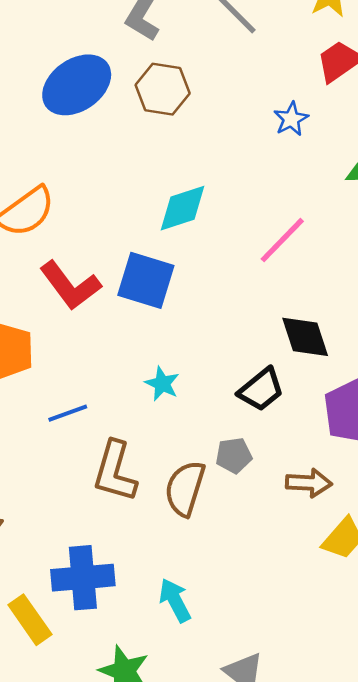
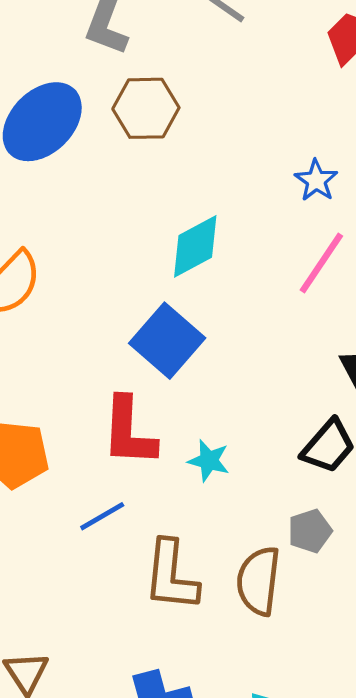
blue star: (291, 119) -> (316, 180), moved
blue square: (146, 280) -> (167, 341), turned 34
red L-shape: (70, 285) -> (129, 432), moved, turned 50

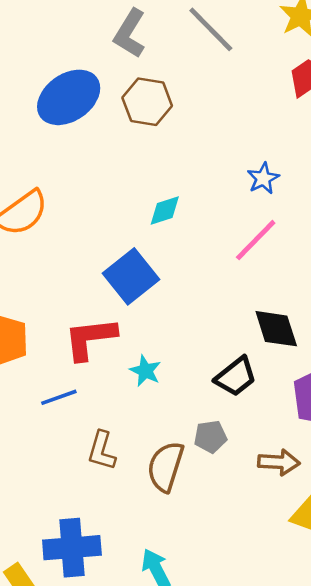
cyan diamond: (195, 246) -> (165, 211), size x0.7
red L-shape: (129, 432) -> (90, 338), turned 70
brown L-shape: (171, 576) -> (102, 451), size x0.7

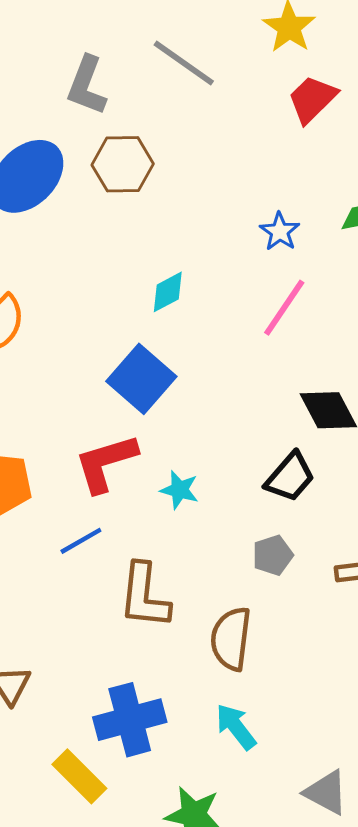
brown L-shape: (102, 451) -> (144, 596), size x1.4
brown semicircle: (166, 467) -> (231, 639), moved

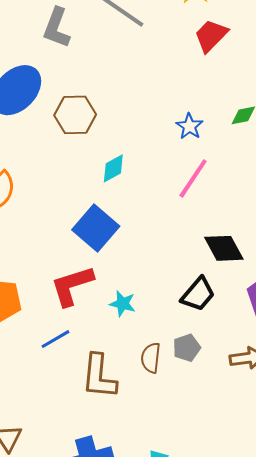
brown hexagon: (123, 164) -> (75, 115), moved
brown semicircle: (231, 639) -> (151, 358), moved, size x0.7

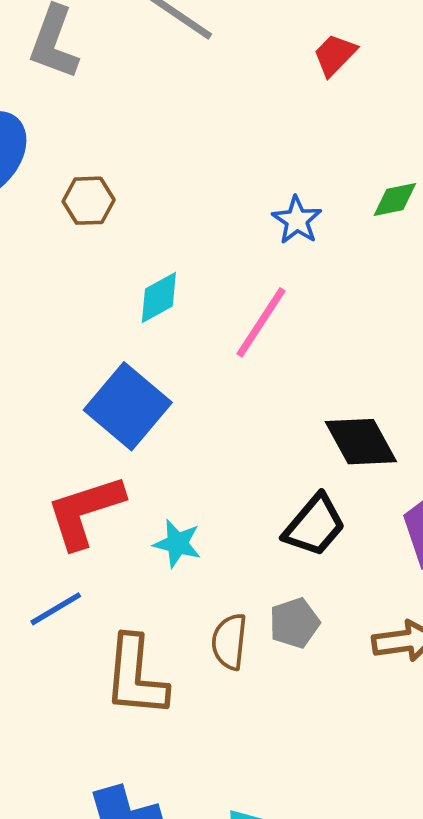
red trapezoid: (211, 36) -> (335, 55), size x0.7
brown hexagon: (75, 115) -> (89, 201), size x0.7
pink line: (193, 178) -> (261, 322), moved

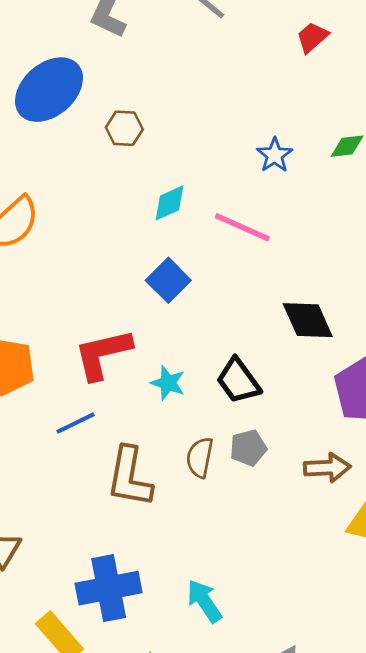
pink line: (261, 322) -> (242, 227), turned 76
blue square: (128, 406) -> (168, 280), moved, size x0.7
black trapezoid: (314, 525) -> (238, 381), moved, turned 99

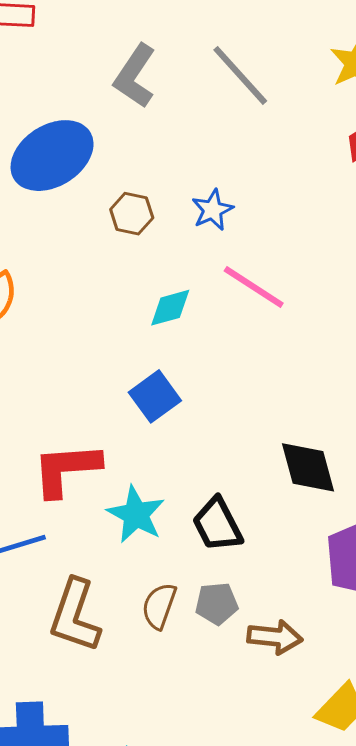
blue star: (275, 155) -> (212, 210), moved
pink line: (242, 227) -> (254, 287), moved
cyan star: (168, 383) -> (136, 514), size x1.4
brown arrow: (327, 468) -> (275, 637), moved

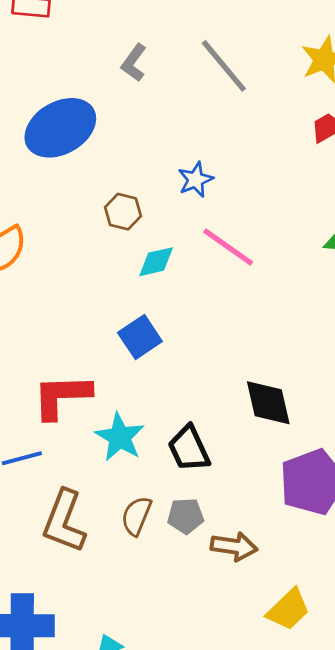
gray L-shape: (135, 76) -> (134, 63), size x0.7
brown hexagon: (132, 214) -> (123, 212), moved

